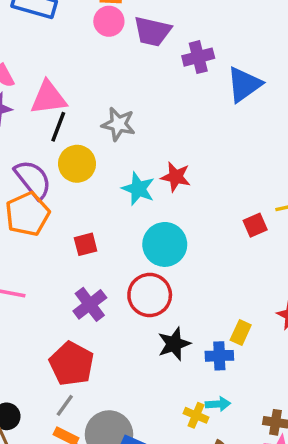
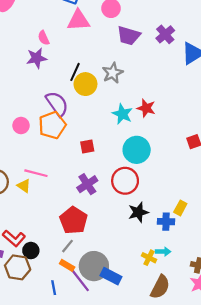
purple trapezoid: (152, 31) -> (129, 36), moved
purple cross: (198, 57) -> (165, 34), turned -30
pink triangle: (48, 98) -> (78, 20), moved
gray star: (118, 124) -> (113, 73), turned 30
yellow circle: (77, 164) -> (85, 84), moved

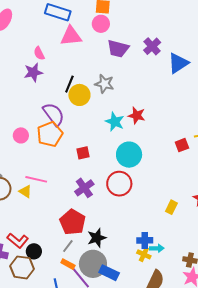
gray star: (113, 73) -> (104, 84), turned -30
black star: (138, 212) -> (97, 238), moved
blue cross: (166, 222) -> (145, 240), moved

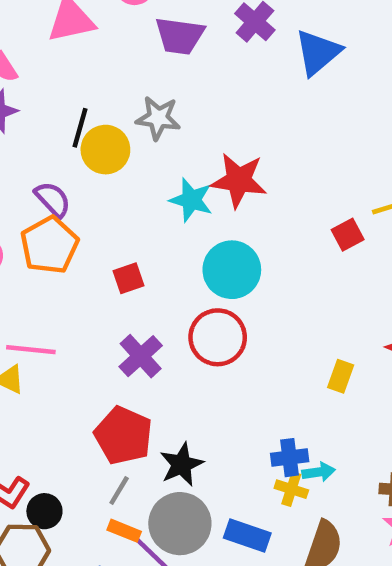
purple semicircle: (54, 114) -> (53, 199), size x0.7
red star: (137, 115) -> (239, 180), size x1.4
blue rectangle: (109, 273) -> (247, 536), moved

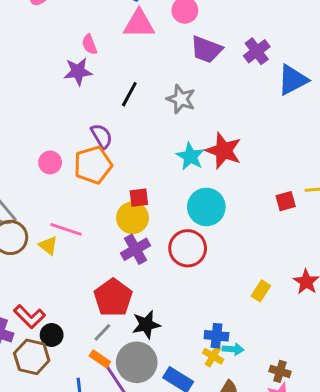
yellow circle: (105, 150) -> (133, 218), moved

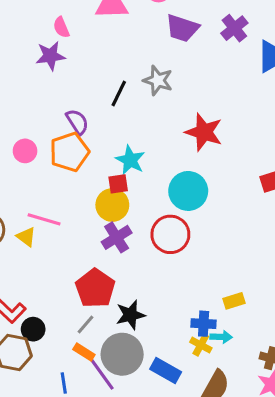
black line: (129, 94) -> (119, 93), moved
cyan star: (190, 156) -> (130, 160), moved
yellow rectangle: (261, 291) -> (234, 301), moved, turned 42

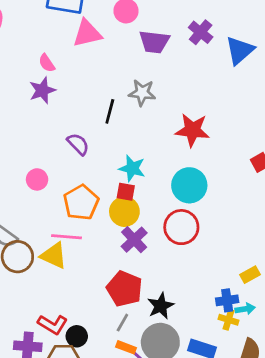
orange pentagon: (69, 152) -> (81, 202), moved
red square: (118, 184) -> (126, 192), turned 30
yellow triangle: (26, 237) -> (54, 256), size x1.5

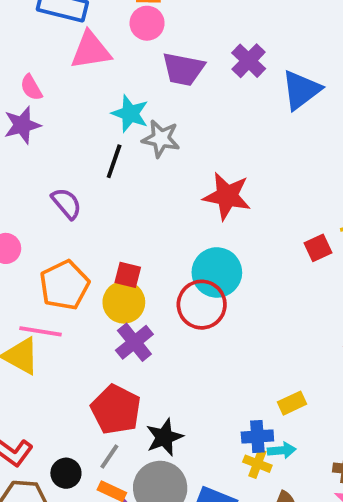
cyan star: (132, 168) -> (130, 114), moved
red circle: (181, 227) -> (202, 305), moved
black circle: (77, 336) -> (66, 473), moved

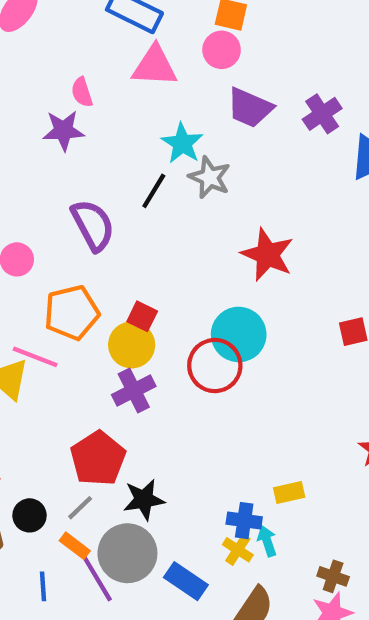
purple semicircle: (67, 203) -> (93, 225), size x1.4
cyan arrow: (282, 450) -> (267, 541), turned -116

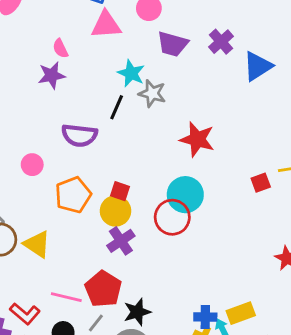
purple semicircle: (93, 225) -> (79, 135), turned 132
pink line: (35, 357) -> (66, 297), moved
yellow rectangle: (289, 493) -> (241, 313), moved, size x1.4

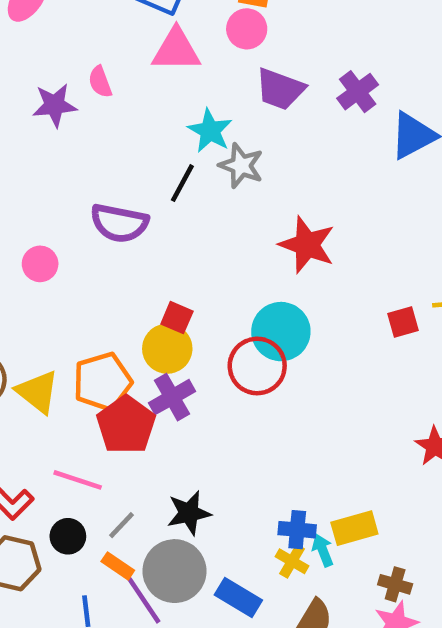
purple star: (52, 75) -> (55, 105), moved
orange pentagon: (73, 195) -> (103, 382), moved
red pentagon: (103, 289) -> (126, 425), moved

